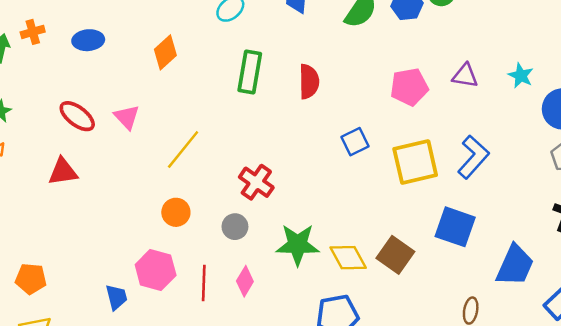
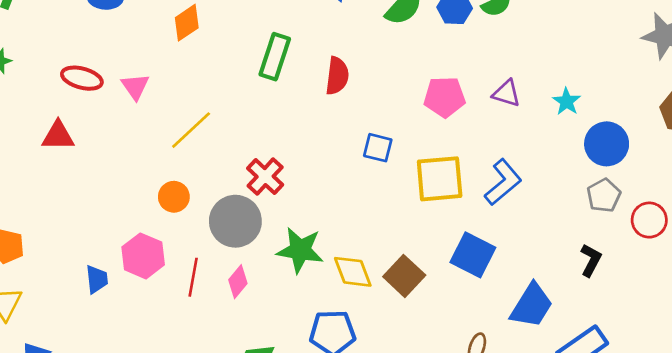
red ellipse: (77, 116) -> (82, 78), turned -30
blue square: (355, 142) -> (378, 148), turned 32
gray circle: (235, 227) -> (235, 221), size x1.8

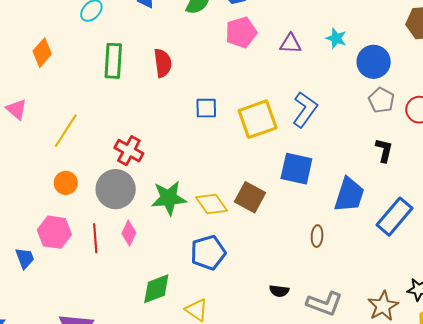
pink pentagon: (445, 97) -> (241, 32), moved

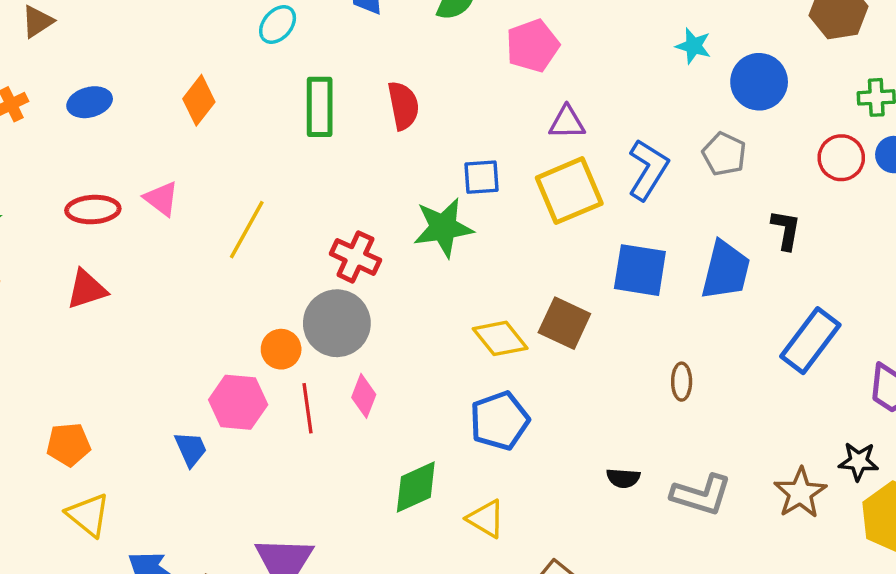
purple triangle: (290, 44) -> (567, 122), moved
gray pentagon: (381, 100) -> (724, 154), moved
orange circle: (66, 183) -> (281, 349), moved
blue trapezoid: (349, 195) -> (726, 270), moved
green star: (169, 198) -> (443, 228), moved

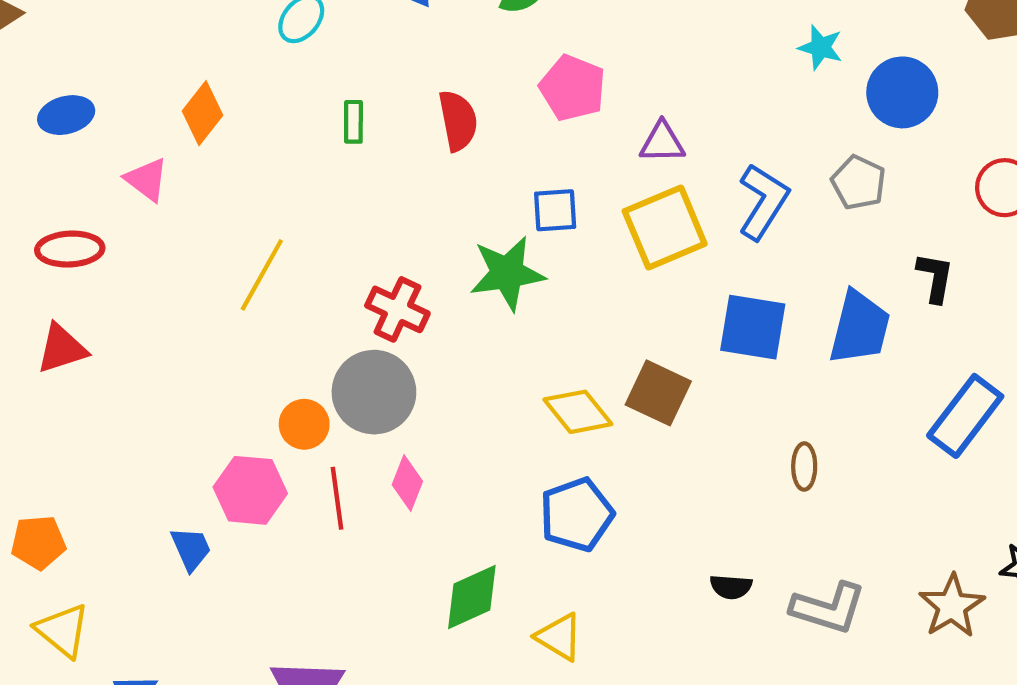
pink pentagon: (533, 46) -> (573, 88), moved, turned -30
green rectangle: (320, 107) -> (353, 122), size x0.6
pink triangle: (161, 199) -> (147, 179), moved

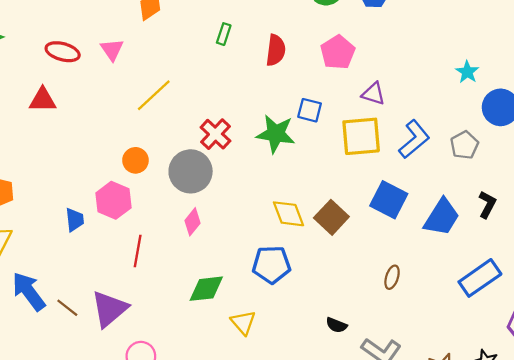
pink triangle: (147, 179) -> (112, 50), moved
orange circle: (304, 424) -> (135, 160), moved
red line: (337, 498) -> (138, 251), moved

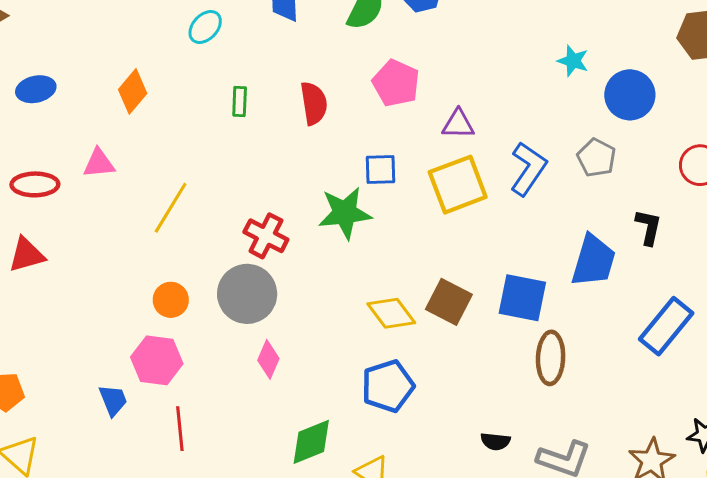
pink triangle: (112, 50) -> (99, 163), turned -45
blue square: (389, 200) -> (522, 298), moved
red line: (138, 251) -> (180, 429), moved
brown ellipse: (392, 277) -> (551, 358), size x1.6

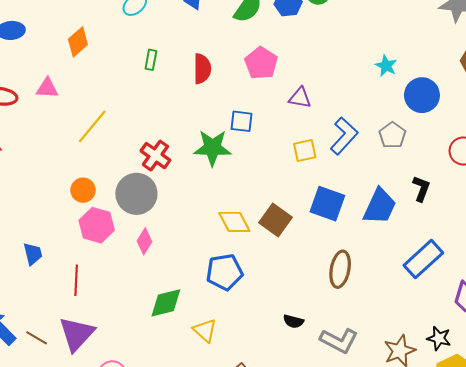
yellow square: (458, 185) -> (305, 150), moved, size x0.6
blue square: (522, 298) -> (327, 204), moved
pink hexagon: (157, 360) -> (97, 225), moved

